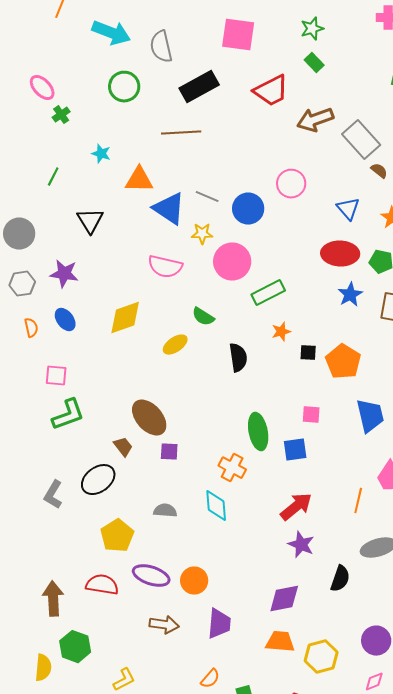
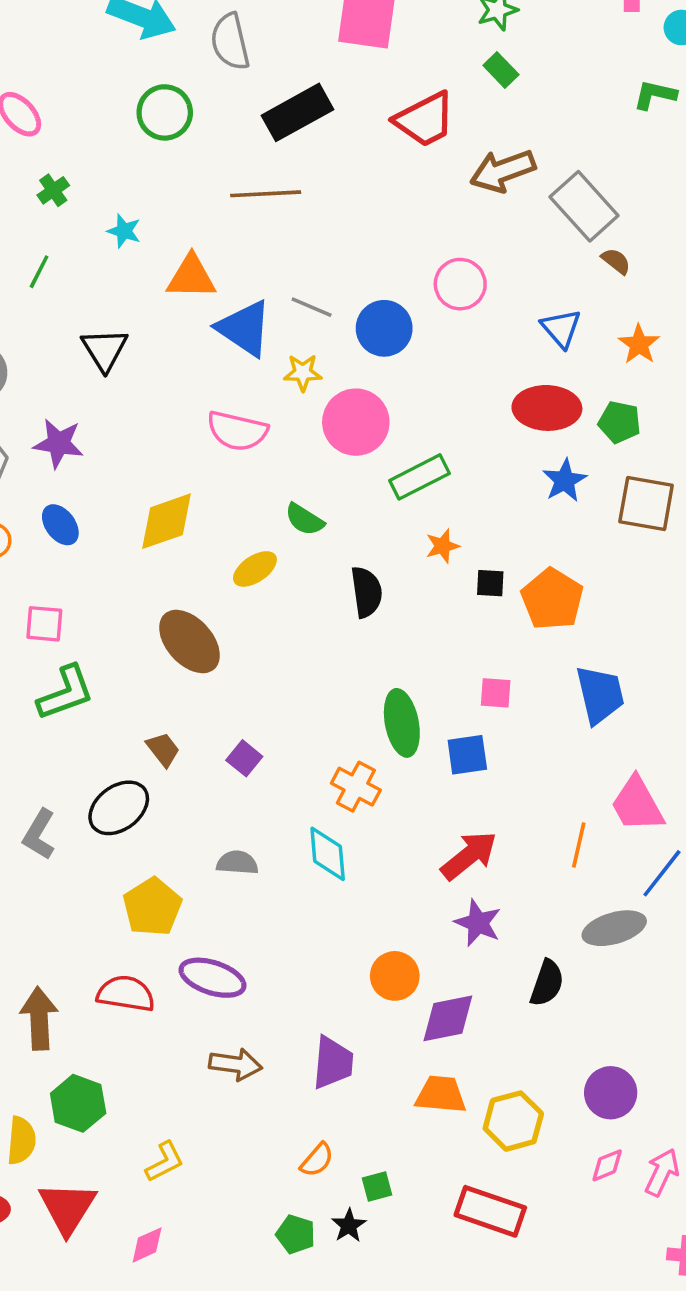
green cross: (61, 115) -> (53, 190), moved
brown ellipse: (149, 418) -> (189, 642), moved
purple square: (169, 452) -> (244, 758), turned 36
orange circle: (194, 581) -> (395, 976), moved

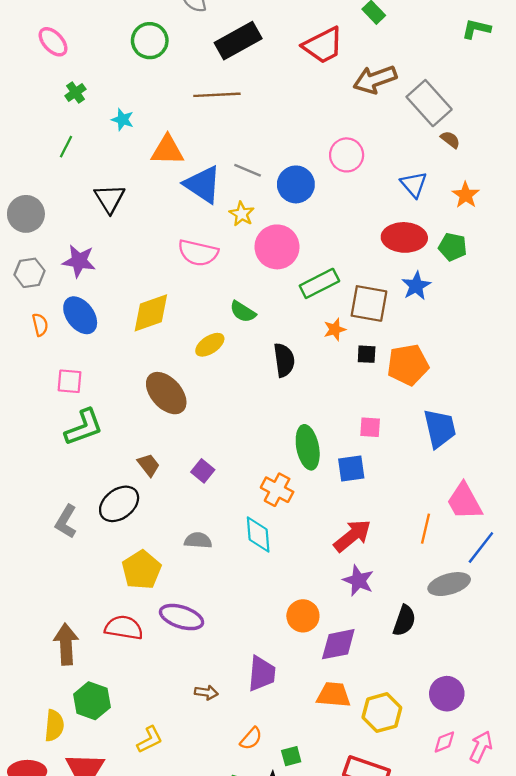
yellow star: (303, 373) -> (242, 214), turned 30
brown square: (646, 503) -> (369, 303), moved
blue ellipse: (60, 525) -> (80, 315), size x1.4
orange pentagon: (552, 599) -> (408, 365), turned 30
brown arrow: (236, 1064) -> (206, 692), moved, size x0.7

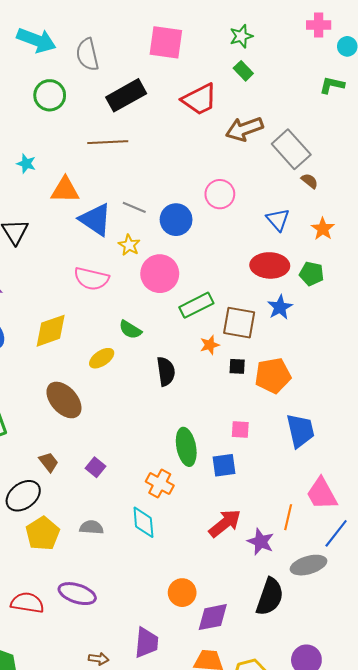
yellow pentagon: (141, 570) -> (43, 533), moved
purple star: (358, 580) -> (261, 542), moved
black semicircle: (404, 621) -> (270, 597), size x1.4

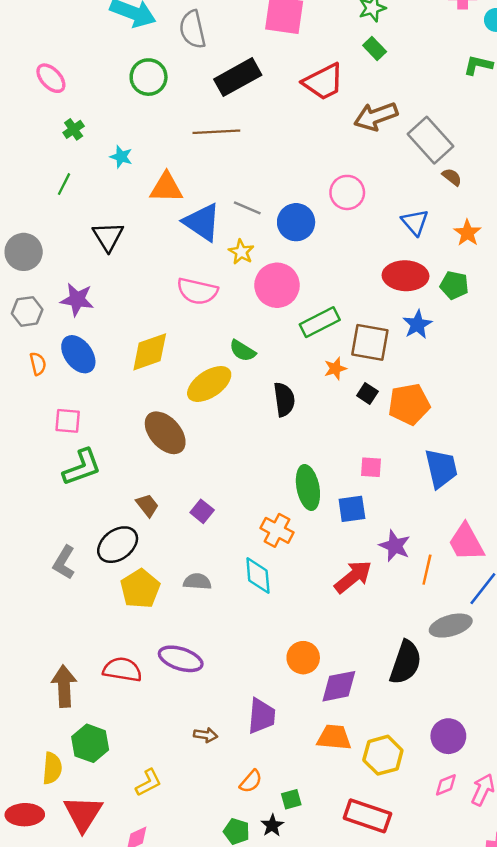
yellow ellipse: (102, 358) -> (209, 384), size x1.5
black square: (237, 366) -> (367, 394), turned 30
purple star: (261, 542) -> (395, 546), moved

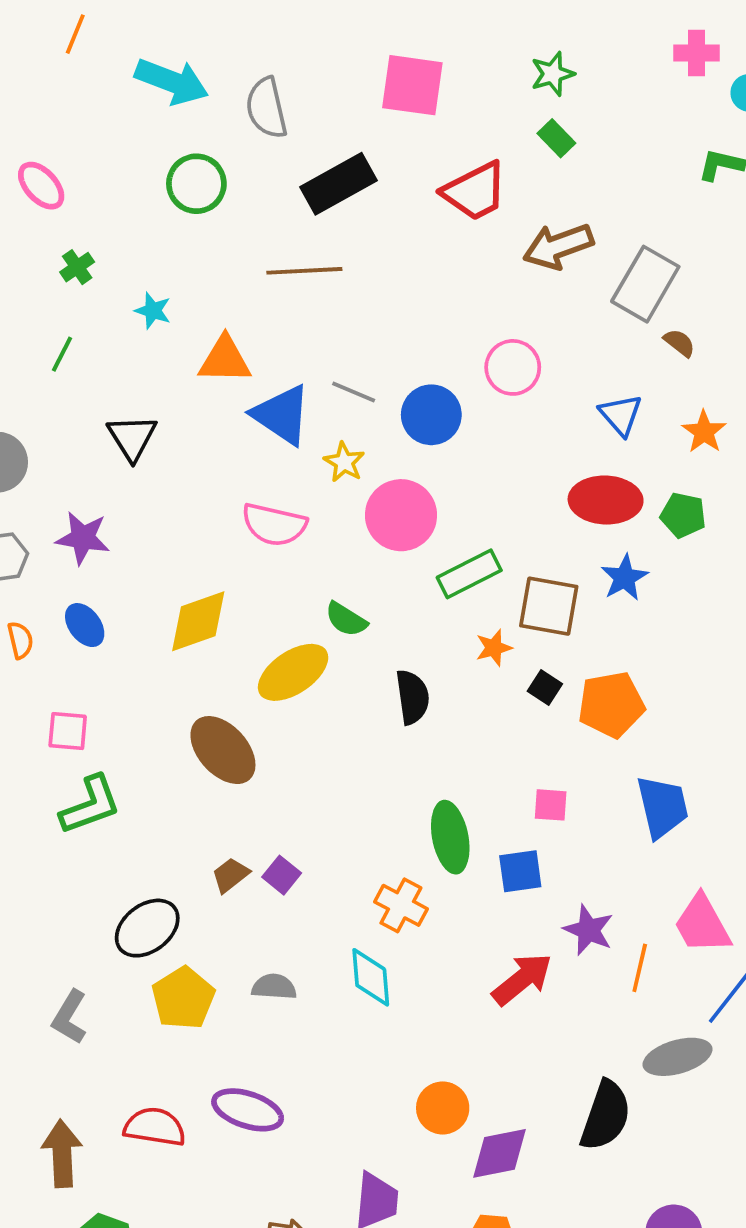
gray rectangle: (430, 140) -> (645, 284), turned 72
blue ellipse: (78, 354) -> (85, 625), size x0.7
brown trapezoid: (147, 505) -> (231, 875), moved, turned -90
gray L-shape: (64, 562) -> (70, 1017), moved

